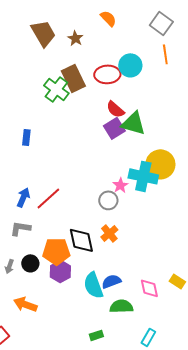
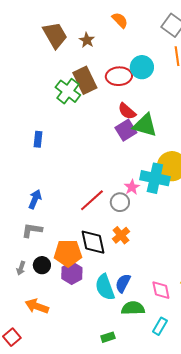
red line: (48, 198) -> (92, 200), moved
blue semicircle: (111, 281) -> (123, 283), turned -42
cyan rectangle: (148, 337) -> (160, 326), moved

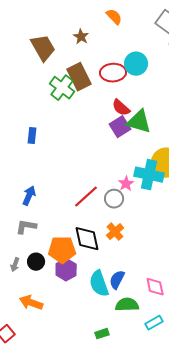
brown trapezoid: (55, 35) -> (43, 48), moved
cyan rectangle: (160, 326) -> (154, 323), turned 30

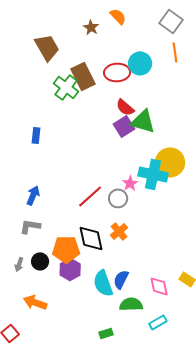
brown star: (81, 37) -> (91, 27), moved

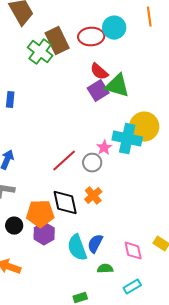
green semicircle: (131, 304) -> (105, 269), size x0.7

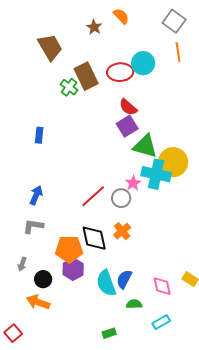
green cross: (40, 52) -> (69, 87), size x0.7
green triangle: (117, 86) -> (145, 146), moved
black circle: (14, 226) -> (43, 279), moved

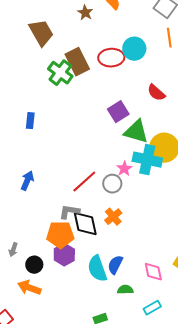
green cross: (69, 87) -> (60, 73), size x1.4
red semicircle: (128, 107) -> (156, 93), moved
gray L-shape: (33, 226) -> (69, 212), moved

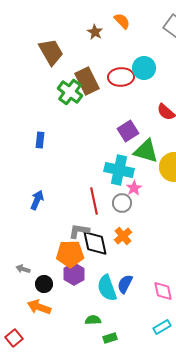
cyan cross: (147, 160) -> (119, 170), moved
red line: (84, 182) -> (94, 201), turned -60
gray arrow: (13, 250) -> (23, 269), turned 88
green semicircle: (125, 290) -> (93, 320), moved

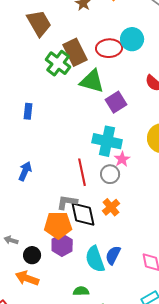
green triangle: (146, 151) -> (92, 81), moved

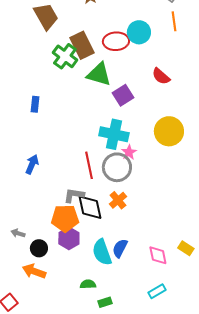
gray circle: (110, 174) -> (117, 167), size x1.5

